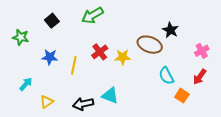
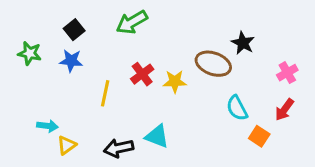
blue star: (50, 57) -> (71, 61), moved
cyan arrow: (26, 84) -> (47, 126), moved, turned 56

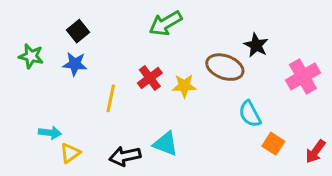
green arrow: (132, 22) -> (165, 23), moved
pink cross: (287, 73) -> (303, 76), size x1.5
red arrow: (284, 110) -> (315, 151), moved

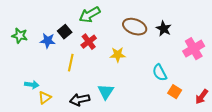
green arrow: (165, 23) -> (90, 15), moved
black square: (78, 31) -> (65, 32), moved
brown ellipse: (225, 67) -> (135, 27), moved
red cross: (150, 78) -> (89, 42), moved
cyan triangle: (165, 144) -> (106, 92), turned 42

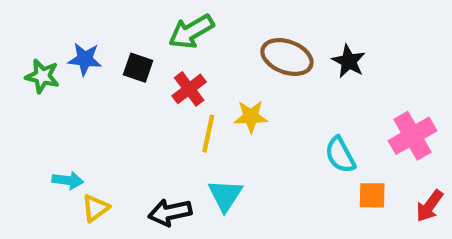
black square: (65, 32) -> (138, 68), turned -32
blue star: (48, 41) -> (85, 59), moved
pink cross: (194, 49) -> (413, 136), moved
yellow line: (71, 63) -> (208, 134), moved
orange square: (175, 92) -> (372, 195), turned -32

